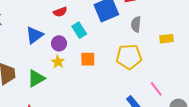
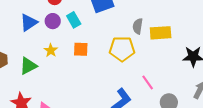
gray semicircle: (136, 24) -> (138, 26), moved
yellow rectangle: (167, 39) -> (161, 33), size x1.5
purple circle: (59, 43) -> (53, 21), moved

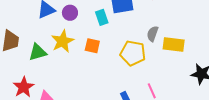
cyan rectangle: (74, 20) -> (102, 17), moved
yellow star: (51, 50) -> (63, 41), size x1.6

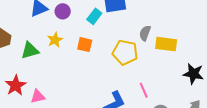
cyan rectangle: (102, 17) -> (94, 16), turned 56
yellow star: (63, 41) -> (55, 40), size x0.7

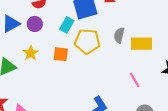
yellow pentagon: (125, 52) -> (87, 41), moved
pink line: (144, 90) -> (135, 80), moved

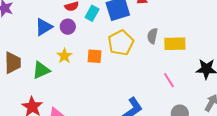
cyan rectangle: (67, 25) -> (92, 13), moved
yellow pentagon: (87, 41) -> (121, 43), turned -30

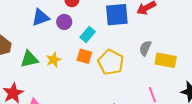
cyan rectangle: (92, 13) -> (88, 35), moved
yellow pentagon: (121, 43) -> (111, 62), moved, turned -30
yellow star: (64, 56) -> (54, 60), moved

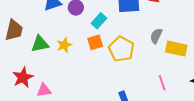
orange square: (84, 56) -> (95, 42), turned -35

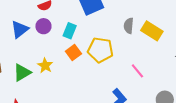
yellow rectangle: (176, 49) -> (152, 31), turned 40
pink line: (162, 83) -> (137, 71), moved

